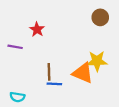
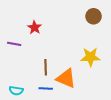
orange triangle: (83, 73) -> (66, 78), moved
blue line: (54, 84) -> (46, 89), moved

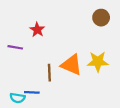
orange triangle: (66, 78) -> (71, 65), moved
blue line: (46, 89) -> (32, 92), moved

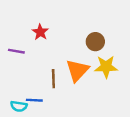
brown circle: (101, 18) -> (95, 42), moved
orange triangle: (71, 65) -> (77, 70), turned 50

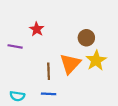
yellow star: (106, 67) -> (96, 60), turned -30
blue line: (34, 100) -> (49, 94), moved

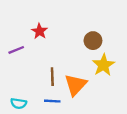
purple line: (15, 46) -> (16, 50), turned -32
orange triangle: (70, 64) -> (76, 85), moved

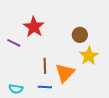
red star: (39, 31) -> (34, 27), size x1.5
purple line: (16, 50) -> (14, 43), turned 48

